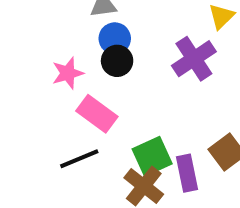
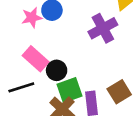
black circle: (117, 61) -> (57, 70), moved
pink star: (68, 73) -> (32, 18), moved

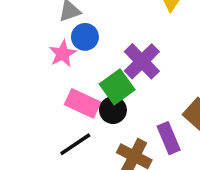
purple cross: (103, 28) -> (142, 61), moved
green square: (69, 90) -> (117, 87), moved

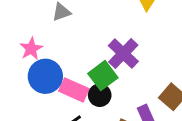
blue circle: (85, 37) -> (45, 76), moved, size x1.5
pink star: (63, 54) -> (31, 49), moved

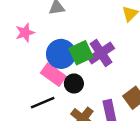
blue circle: (45, 76) -> (61, 54), moved
green square: (103, 76) -> (81, 53), moved

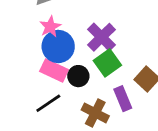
pink star: (25, 33) -> (50, 27), moved
green square: (81, 53) -> (107, 63), moved

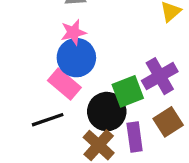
purple cross: (102, 37) -> (160, 76), moved
black circle: (78, 76) -> (107, 112), moved, size x1.5

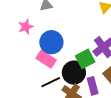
pink star: (73, 32) -> (26, 27), moved
black line: (48, 120) -> (51, 82), moved

